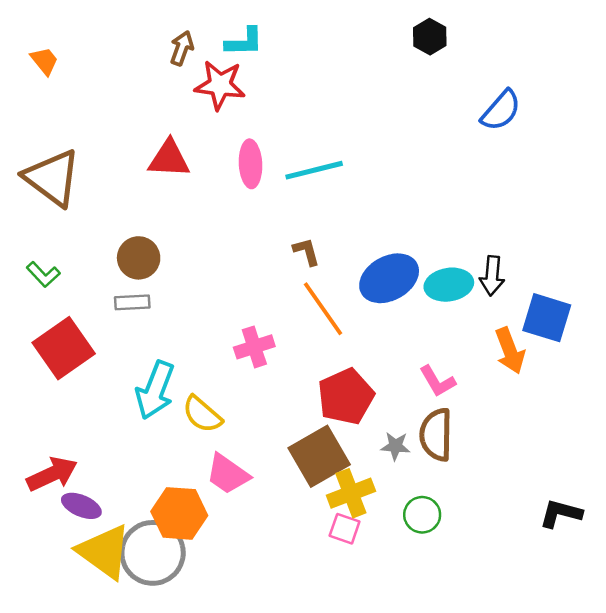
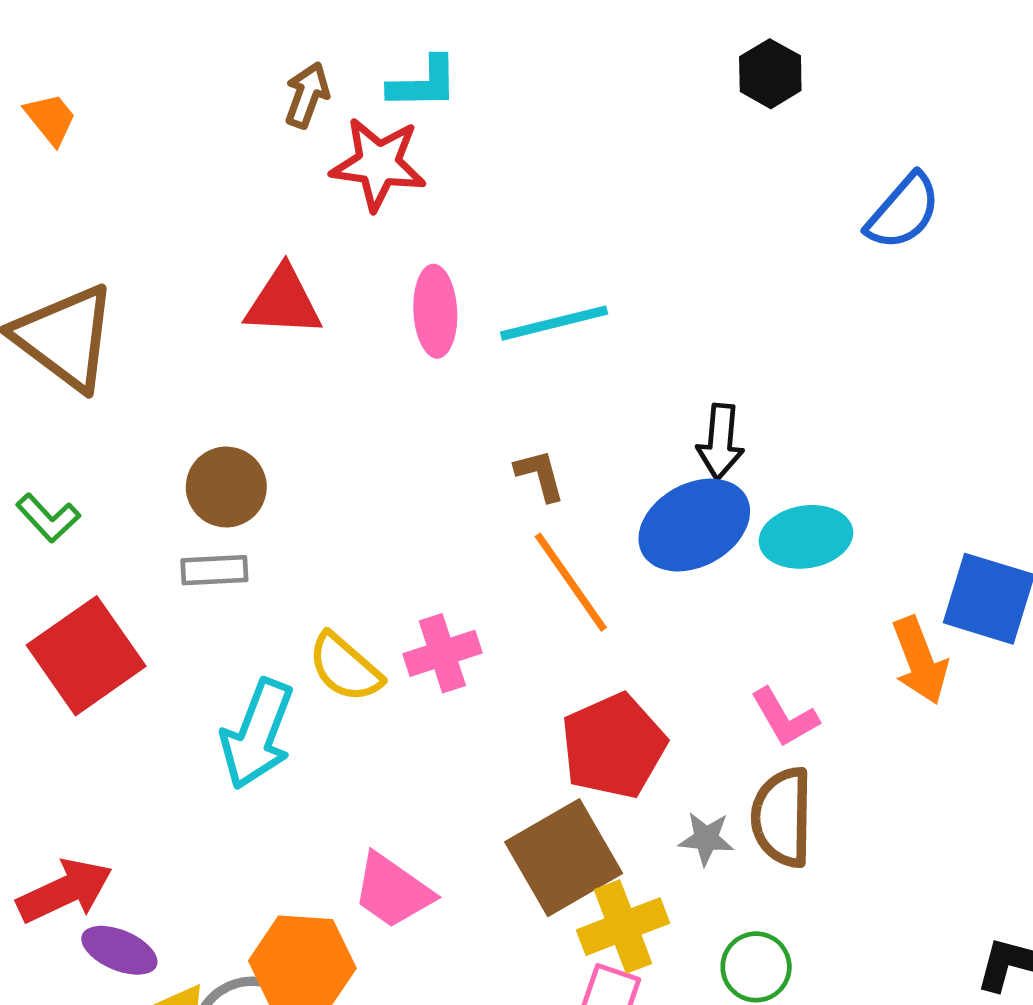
black arrow: (492, 276) -> (720, 442), moved
yellow semicircle: (202, 414) -> (345, 668), moved

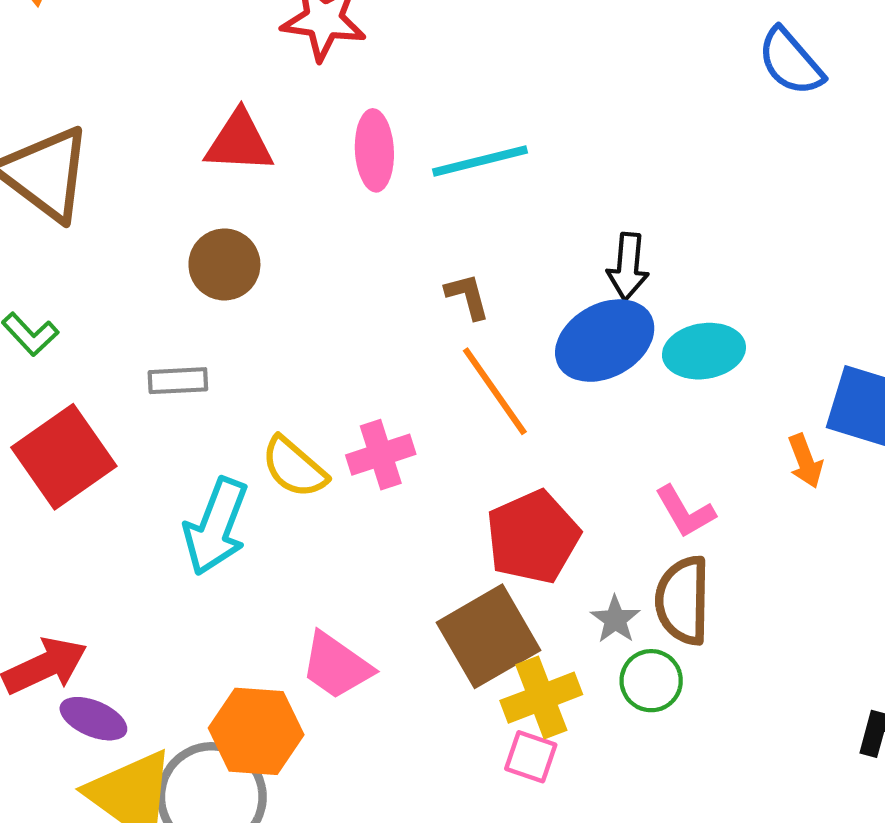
blue semicircle: (903, 211) -> (791, 62), turned 98
brown circle: (226, 487) -> (224, 264), moved
orange arrow: (920, 660) -> (805, 461), size x0.7
gray star: (706, 839) -> (615, 619), turned 30
green circle: (756, 967) -> (651, 681), moved

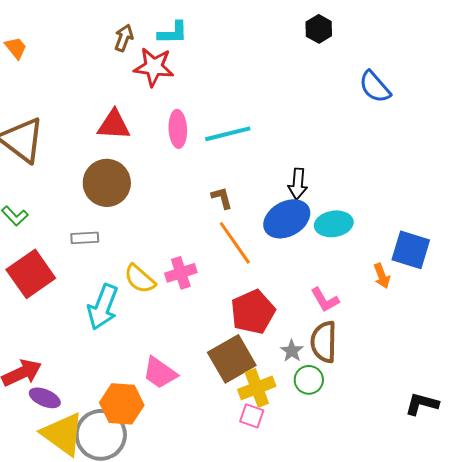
brown circle: (224, 264) -> (107, 183), size x1.4

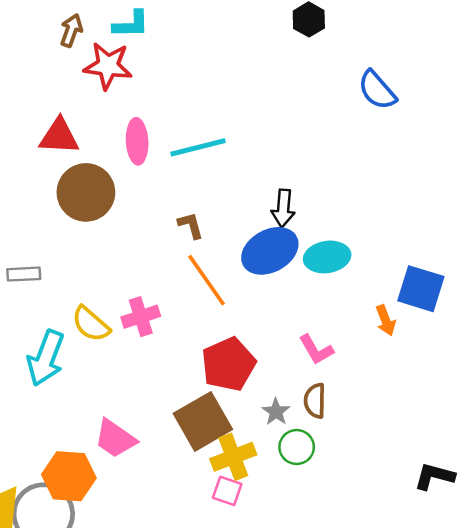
brown circle: (107, 183) -> (86, 192), moved
brown semicircle: (324, 342) -> (315, 401), size x0.7

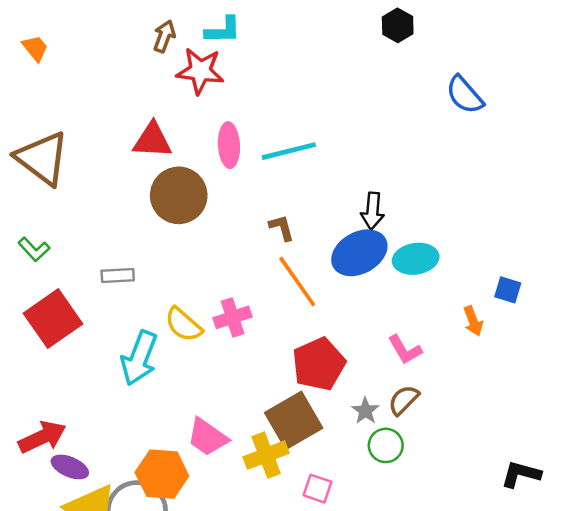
blue square: (421, 289) -> (508, 290), size x0.6
brown semicircle: (315, 401) -> (404, 400), turned 44
yellow cross: (233, 457) -> (266, 455), moved

